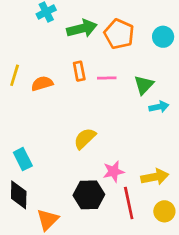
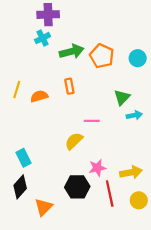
pink line: (107, 78) -> (92, 121), moved
black diamond: (19, 195) -> (20, 187), turned 40

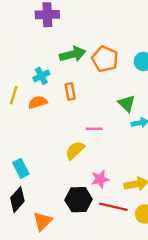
cyan cross: (43, 38) -> (41, 76), moved
green triangle: (122, 97) -> (127, 104), turned -30
red line: (110, 194) -> (113, 207), turned -65

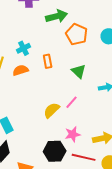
green arrow: (73, 54) -> (57, 16), moved
green triangle: (127, 104) -> (79, 71), moved
pink line: (94, 129) -> (72, 102), moved, turned -48

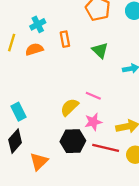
pink line: (72, 102) -> (93, 96), moved, turned 72
yellow semicircle: (52, 110) -> (69, 107), moved

